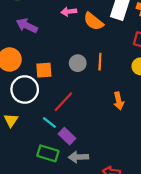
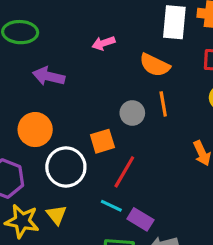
orange semicircle: (93, 21) -> (155, 65), moved
orange square: (44, 70) -> (102, 141), moved

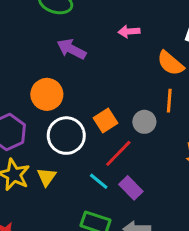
gray circle: (132, 113) -> (144, 122), moved
orange square: (102, 141) -> (105, 120), turned -30
purple rectangle: (140, 219) -> (131, 188), moved

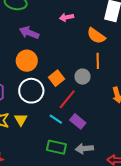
orange circle: (47, 94) -> (27, 61), moved

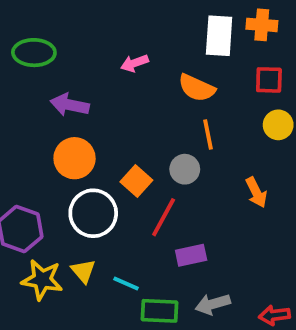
cyan line: (56, 119) -> (126, 283), moved
purple rectangle: (78, 121) -> (191, 255), turned -42

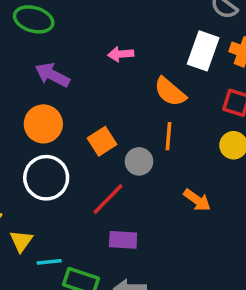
orange square: (136, 181) -> (102, 141), moved
orange arrow: (256, 192) -> (197, 200), turned -44
yellow triangle: (83, 271) -> (21, 241), moved
cyan line: (126, 283) -> (49, 262), moved, turned -45

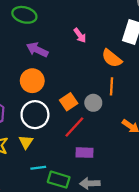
pink arrow: (121, 54) -> (80, 35), turned -120
orange square: (102, 141) -> (69, 102), moved
yellow triangle: (21, 241) -> (26, 142), moved

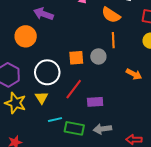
orange circle: (32, 81) -> (26, 36), moved
orange square: (69, 102) -> (76, 58), turned 35
red line: (74, 127) -> (74, 89), moved

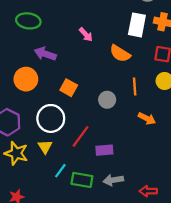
orange line: (113, 40) -> (135, 86), moved
orange square: (76, 58) -> (69, 88), moved, turned 35
cyan line: (55, 120) -> (60, 171), turned -40

